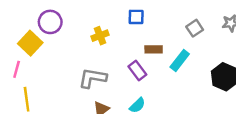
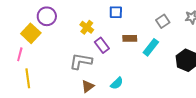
yellow cross: (100, 36) -> (87, 27), turned -32
purple rectangle: (137, 71) -> (102, 45), moved

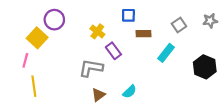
brown rectangle: (130, 38) -> (144, 34), moved

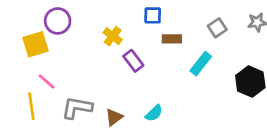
yellow square: (37, 38) -> (36, 44), turned 30
pink line: (25, 60) -> (47, 81), moved, turned -64
gray L-shape: (91, 68) -> (77, 108), moved

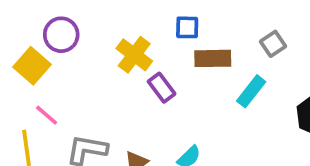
yellow cross: (113, 36) -> (134, 55), size x1.4
brown rectangle: (172, 39) -> (213, 58), size x1.4
yellow square: (36, 44) -> (32, 66), turned -32

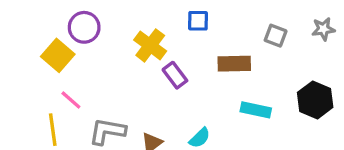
gray square: (273, 44) -> (276, 36), turned -35
brown rectangle: (213, 58) -> (234, 64), moved
cyan rectangle: (251, 91) -> (256, 110), moved, turned 64

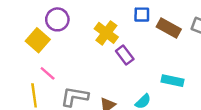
brown rectangle: (234, 64) -> (169, 28), moved, turned 30
cyan rectangle: (256, 110) -> (172, 81), moved

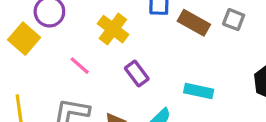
purple rectangle: (125, 55) -> (137, 74), moved
pink line: (48, 73) -> (80, 66), moved

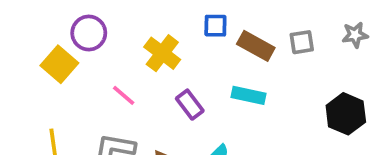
gray square: (234, 20) -> (302, 42), turned -30
cyan rectangle: (199, 91) -> (248, 95), moved

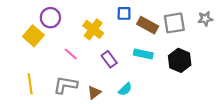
gray square: (302, 42) -> (174, 23), size x1.5
black hexagon: (346, 114) -> (180, 60), moved

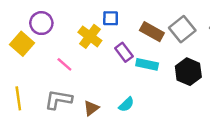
blue square: (124, 13) -> (111, 18), moved
gray square: (174, 23) -> (182, 29), turned -30
purple rectangle: (109, 59) -> (124, 52), moved

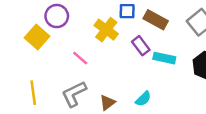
brown rectangle: (152, 32) -> (156, 20), moved
gray L-shape: (58, 100) -> (74, 94), turned -36

